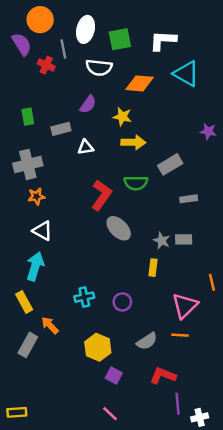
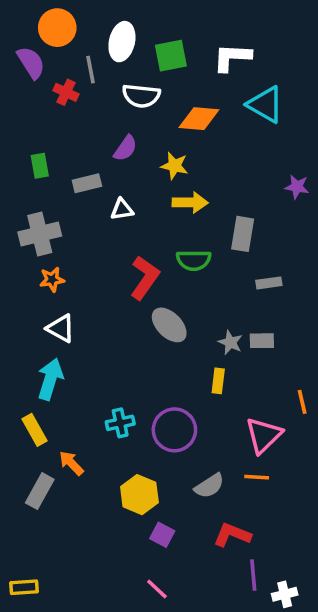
gray rectangle: (170, 164) -> (243, 234), turned -50
purple circle: (122, 302) -> (174, 430), size x1.6

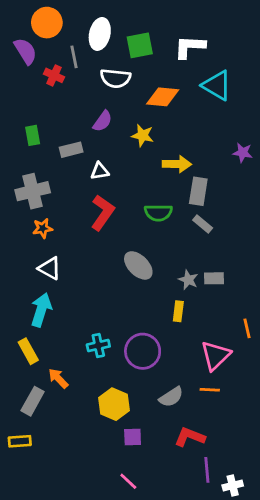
yellow arrow: (190, 203) -> (177, 164), moved
red L-shape: (145, 278) -> (103, 213), moved
gray rectangle: (269, 283) -> (203, 224), moved, turned 48
purple square: (162, 535) -> (133, 437), turned -30
yellow rectangle: (24, 587) -> (20, 441), moved

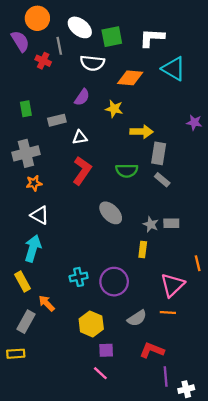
white ellipse: (100, 34) -> (80, 27), turned -65
pink line: (128, 481) -> (100, 373), moved

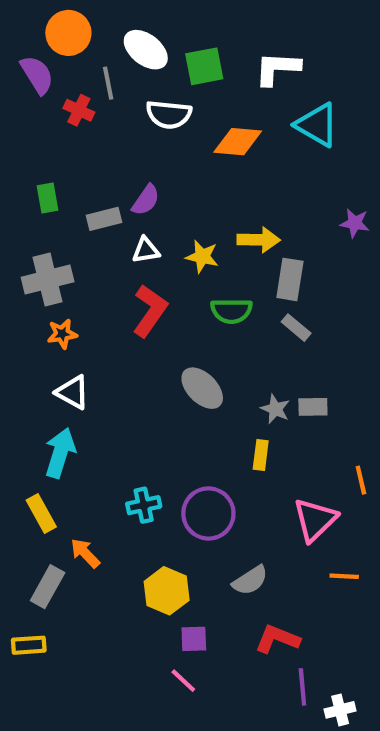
purple semicircle: (82, 97) -> (146, 200), moved
yellow star: (114, 109) -> (202, 256), moved
orange line: (168, 312) -> (344, 576), moved

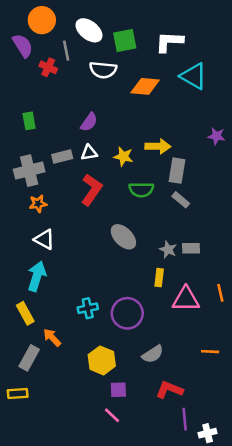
gray rectangle: (104, 219) -> (62, 157), moved
pink triangle: (315, 520) -> (186, 299), moved, turned 44

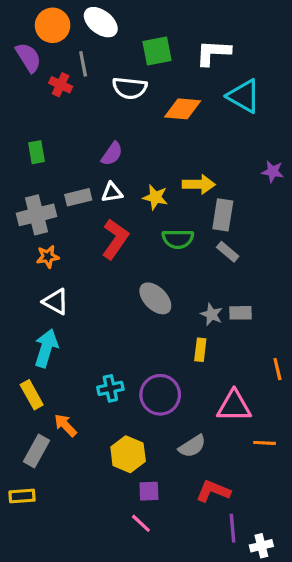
white ellipse: (89, 30) -> (101, 22), moved
pink triangle: (186, 299) -> (234, 406), moved

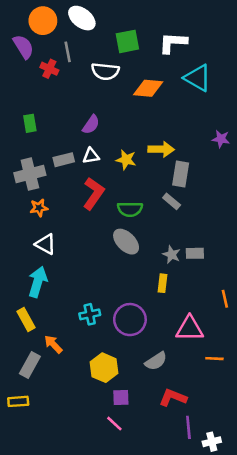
green semicircle: (178, 239) -> (130, 209), moved
gray rectangle: (228, 252) -> (172, 201), moved

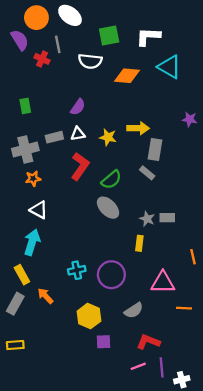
green semicircle: (130, 209) -> (111, 180), turned -40
gray rectangle: (30, 365) -> (15, 304), moved
pink line: (114, 424) -> (138, 366), moved, turned -64

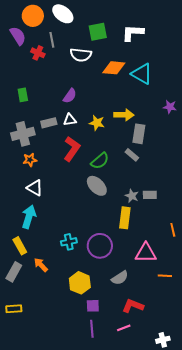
cyan triangle: (169, 67) -> (142, 74), moved
yellow rectangle: (139, 243) -> (125, 218), size x1.5
purple line: (162, 367) -> (92, 329), moved

